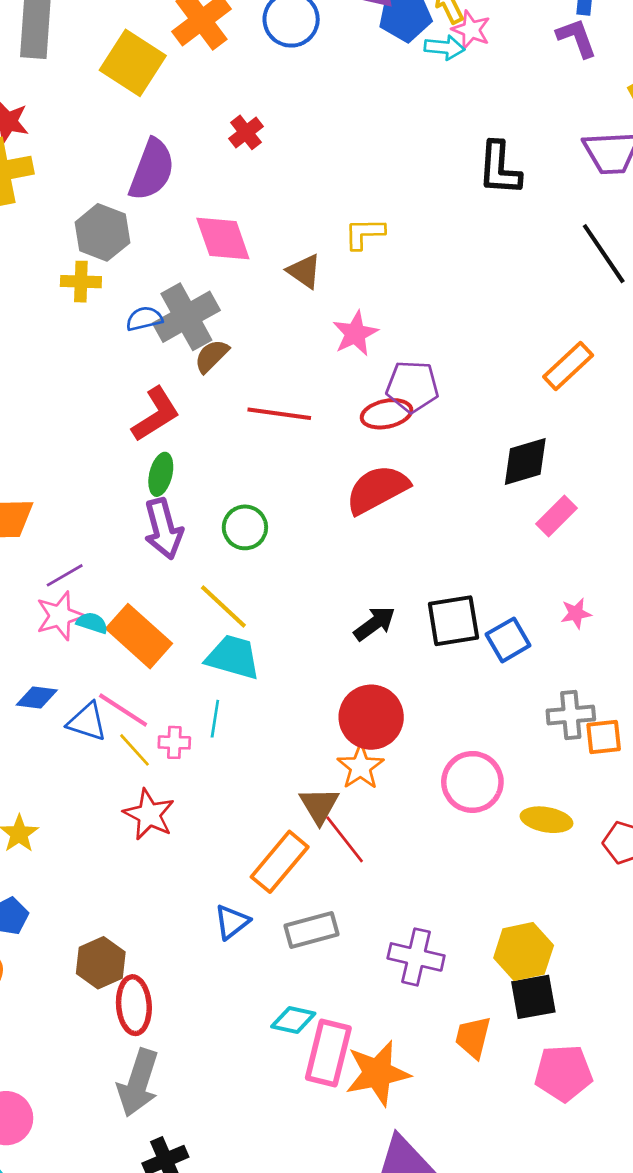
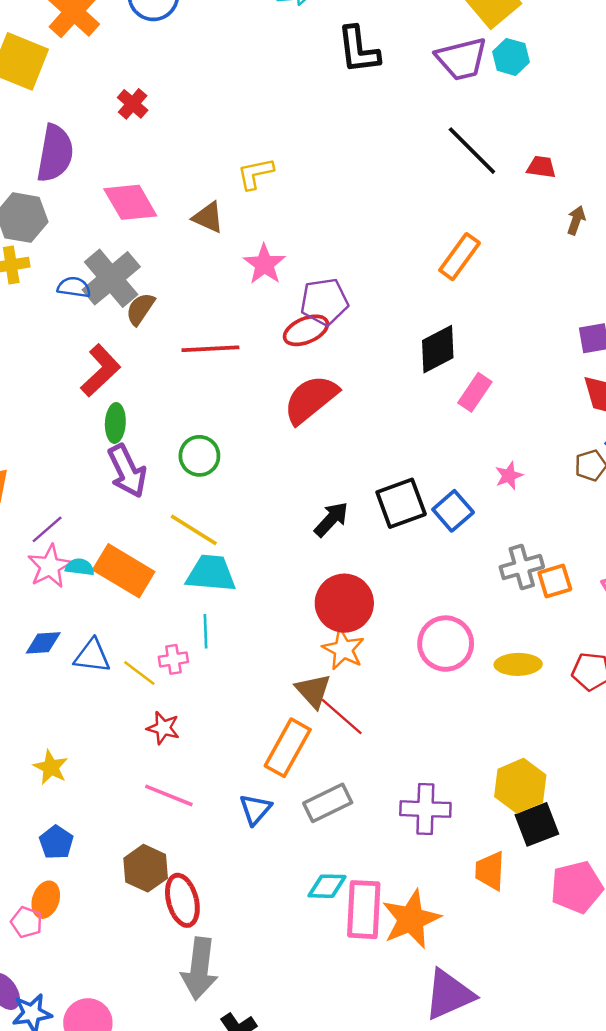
black L-shape: (499, 168) -> (358, 50), moved
blue semicircle: (144, 319) -> (74, 287), turned 32
pink line: (123, 710) -> (169, 795), moved
red star: (149, 814) -> (163, 728), size x0.7

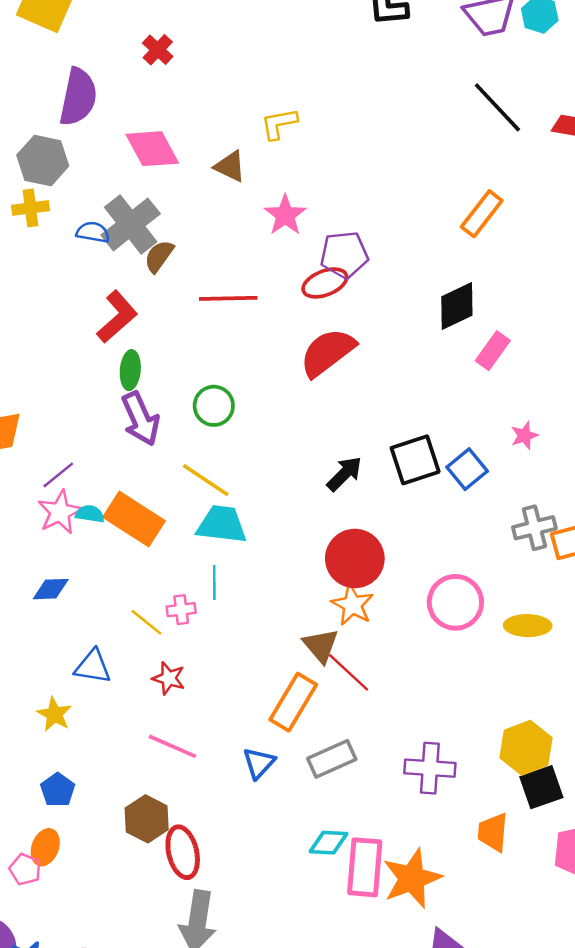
blue triangle: (92, 656) -> (93, 667), moved

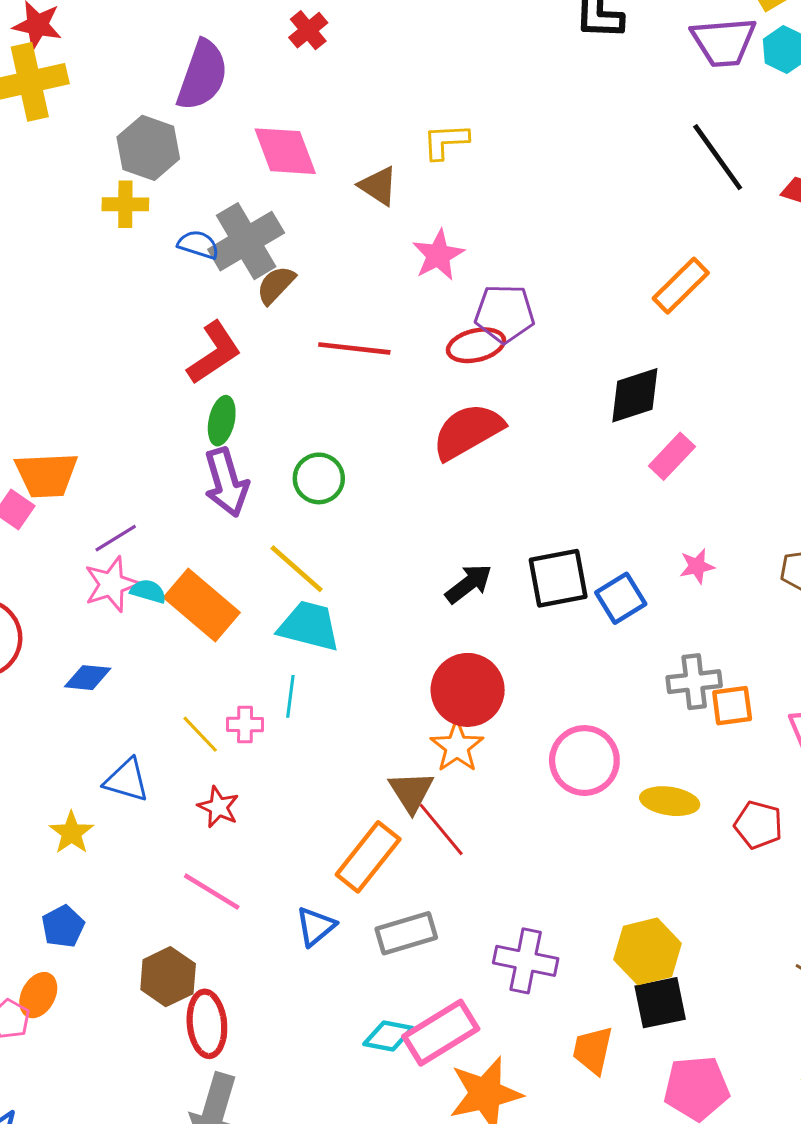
pink rectangle: (365, 867) -> (441, 1033), moved, turned 46

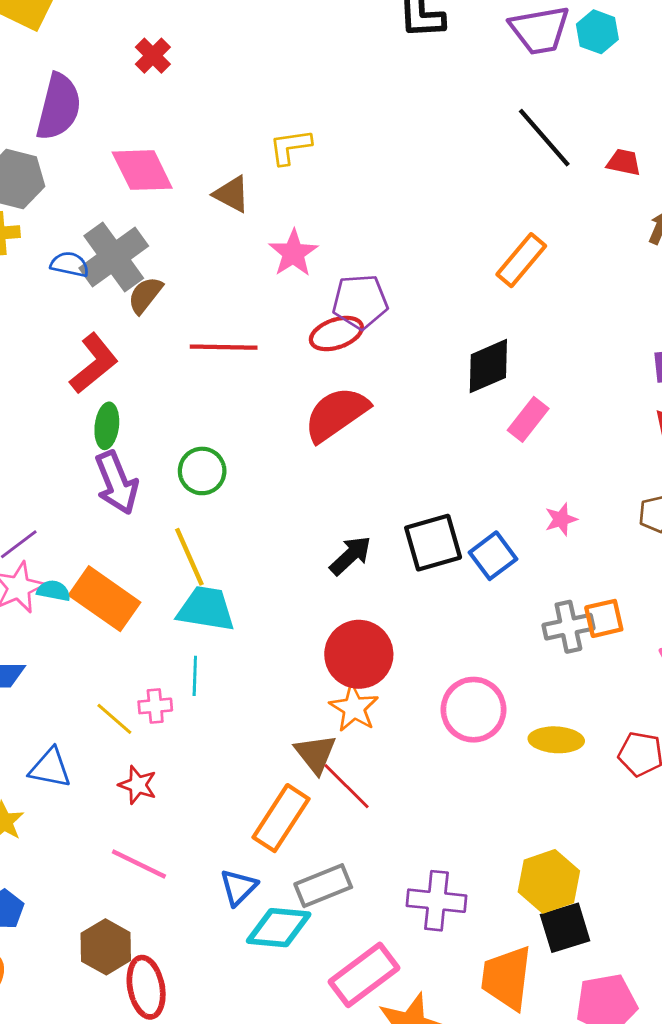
yellow line: (297, 569) -> (189, 557), turned 30
orange square: (732, 706) -> (604, 618), moved
cyan diamond: (388, 1036) -> (279, 928), moved, size x1.4
orange trapezoid: (593, 1050) -> (507, 978), size x1.4

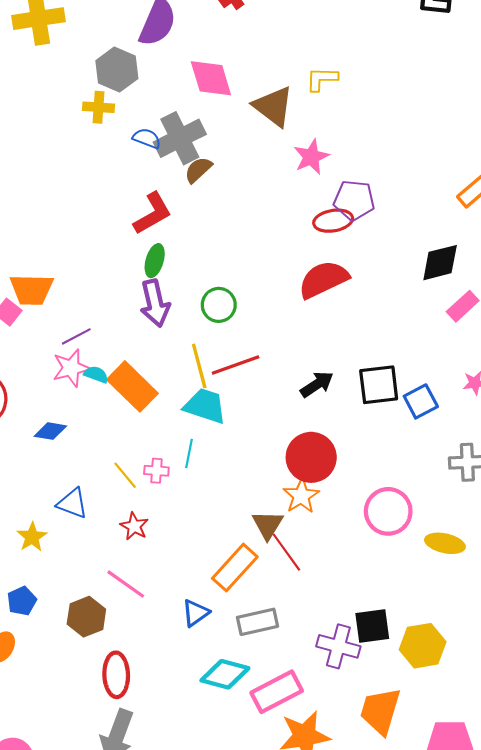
brown triangle: (232, 194) -> (273, 106), size x1.5
red line: (224, 347) -> (236, 365), moved, turned -30
cyan diamond: (279, 928) -> (225, 674), moved
black square: (565, 928) -> (372, 626), moved
brown hexagon: (106, 947) -> (86, 617), moved

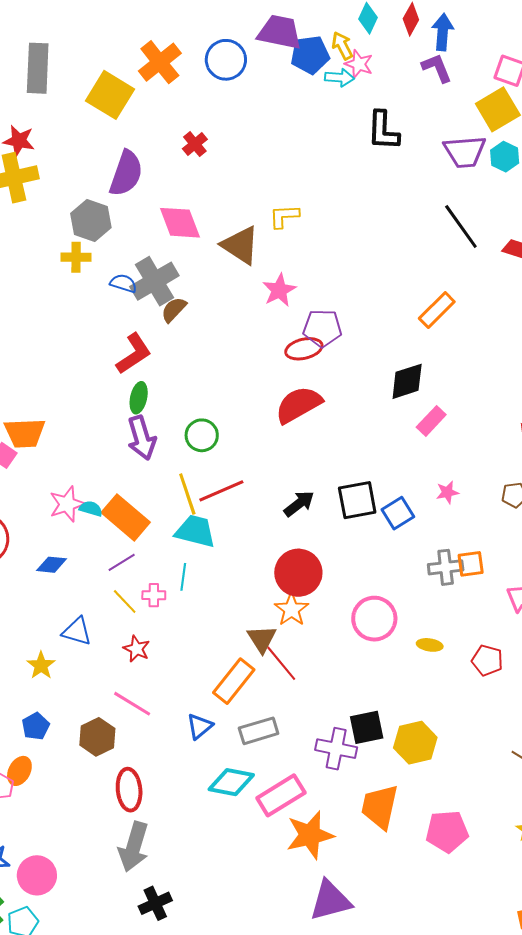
purple line: (76, 336) -> (122, 562), moved
yellow ellipse: (445, 543) -> (430, 645), size x0.7

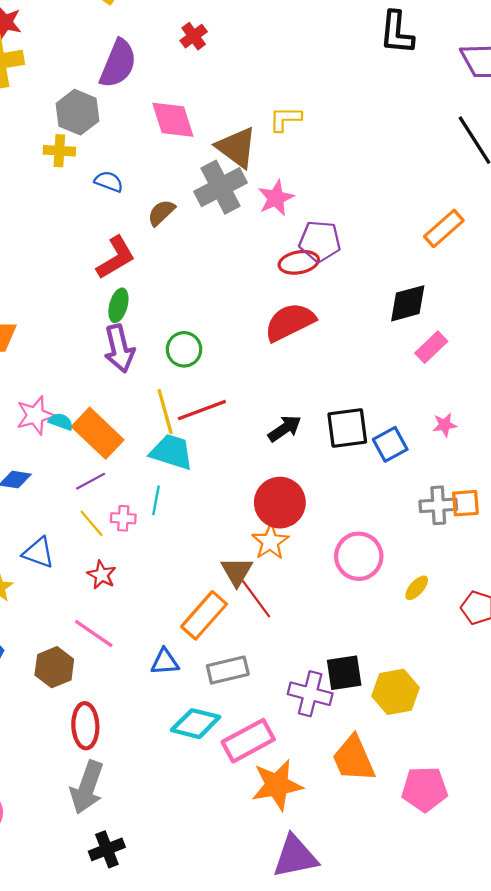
gray cross: (154, 281) -> (221, 187), moved
yellow ellipse: (430, 645) -> (417, 588), turned -60
blue triangle: (200, 726) -> (165, 662), turned 32
orange trapezoid: (380, 807) -> (354, 759), turned -39

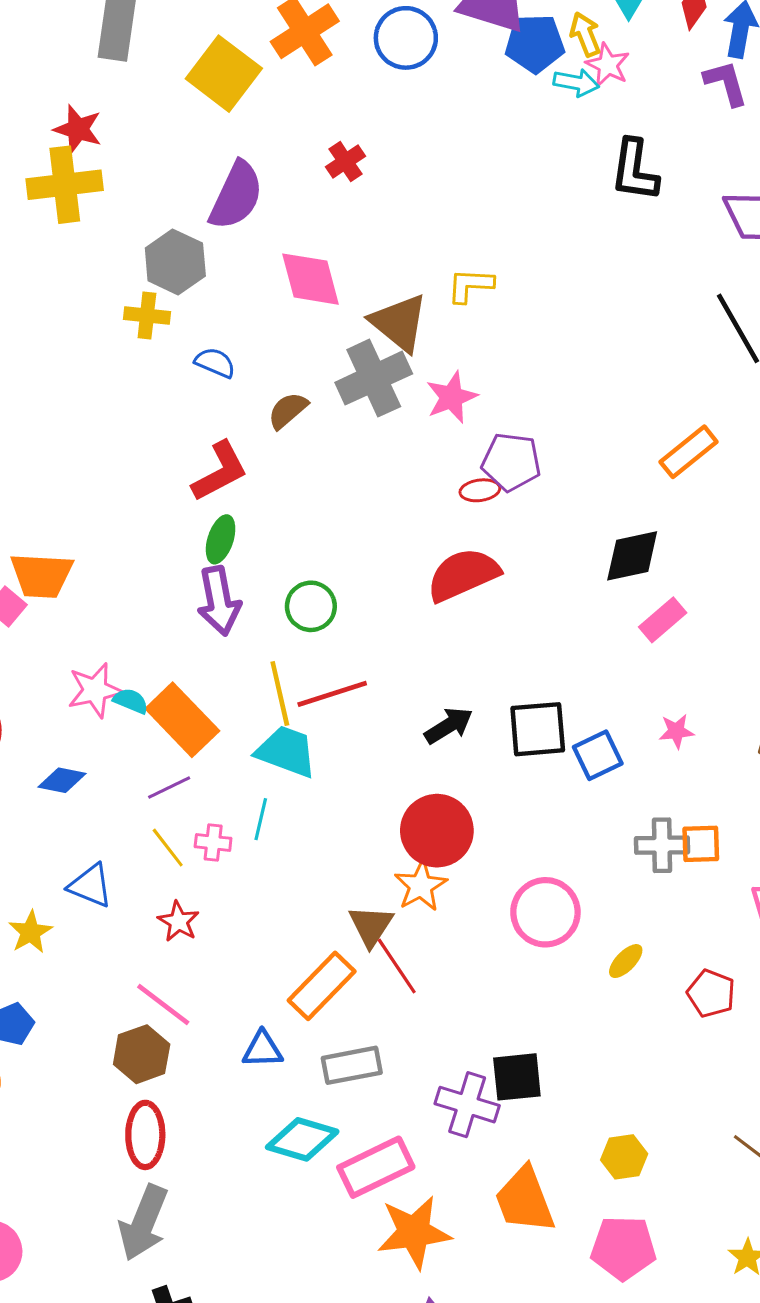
red ellipse: (299, 262) -> (480, 490), size x0.7
brown hexagon: (54, 667) -> (142, 1054), moved
yellow hexagon: (396, 692) -> (624, 1157), moved, size x0.7

